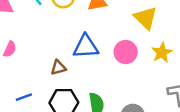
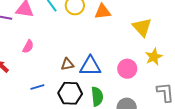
blue triangle: (86, 47) -> (90, 66), moved
pink circle: (126, 52) -> (127, 69), moved

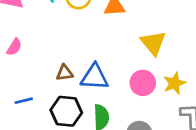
yellow triangle: (142, 27) -> (153, 43), moved
yellow star: (154, 57) -> (174, 83), moved

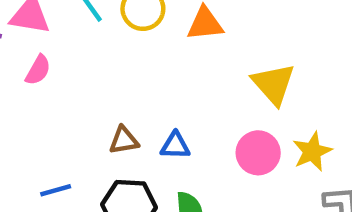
pink semicircle: (14, 47) -> (38, 70), moved
blue triangle: (95, 77) -> (175, 146), size x0.6

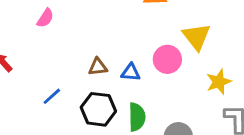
pink circle: (258, 153) -> (167, 59), moved
blue line: (56, 190) -> (52, 96), turned -30

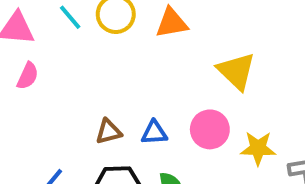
pink circle: (167, 59) -> (210, 129), moved
yellow star: (219, 82) -> (258, 148), moved, turned 30

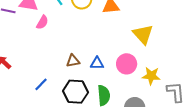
pink semicircle: (28, 76) -> (42, 22), moved

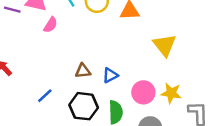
blue triangle: (97, 63) -> (110, 75), turned -32
pink circle: (127, 64) -> (143, 92), moved

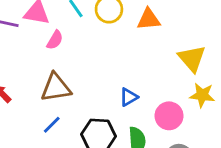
brown triangle: (83, 71) -> (56, 88), moved, size x1.6
yellow star: (171, 93) -> (202, 95), moved

